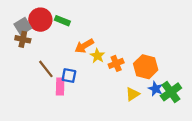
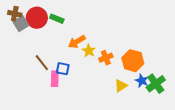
brown cross: (23, 39) -> (15, 14), moved

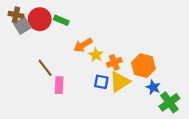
blue square: (63, 69) -> (101, 82), moved
green cross: (156, 84) -> (169, 102), moved
yellow triangle: (121, 86) -> (120, 82), moved, size x1.5

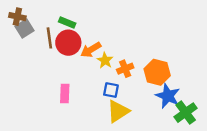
red circle: (40, 19) -> (68, 43), moved
brown line: (45, 68) -> (49, 38), moved, turned 30
yellow triangle: (120, 82) -> (118, 111), moved
blue star: (153, 87) -> (168, 96), size x1.5

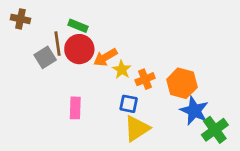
gray square: (24, 28) -> (45, 57), moved

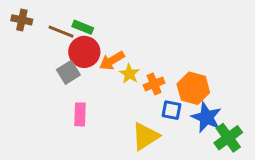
brown line: (57, 44) -> (61, 32), moved, turned -60
gray square: (45, 57) -> (68, 72), moved
blue square: (129, 104) -> (172, 110), moved

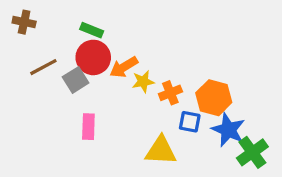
brown line: (61, 32) -> (43, 67), moved, turned -50
yellow star: (129, 74) -> (143, 82), turned 30
yellow triangle: (145, 136) -> (161, 151), turned 36

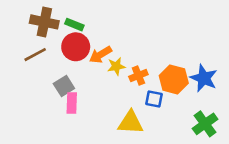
brown cross: (24, 22) -> (44, 22), moved, size x1.5
gray square: (76, 80) -> (64, 86), moved
blue star: (228, 130) -> (204, 78), moved

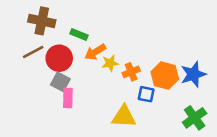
green rectangle: (74, 25) -> (79, 35), moved
red circle: (76, 47) -> (59, 58), moved
blue star: (204, 78) -> (193, 74), turned 30
gray square: (64, 86) -> (60, 82), turned -30

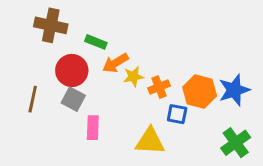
brown line: (33, 52) -> (33, 99), moved, turned -50
pink rectangle: (68, 98) -> (93, 128), moved

